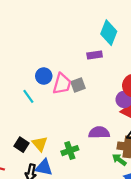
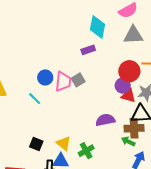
yellow triangle: (40, 144) -> (64, 143), moved
green cross: (70, 151) -> (86, 151), moved

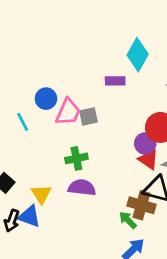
purple semicircle: (105, 120) -> (82, 188), moved
green cross: (86, 151) -> (76, 158), moved

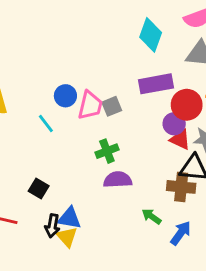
purple rectangle: (115, 81) -> (156, 84), moved, size x1.6
yellow triangle: (41, 194) -> (67, 237), moved
green arrow: (128, 220) -> (152, 216), moved

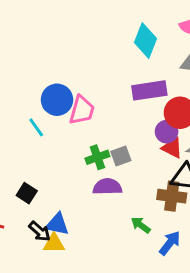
blue circle: (65, 96) -> (57, 100), size x1.4
gray square: (112, 106) -> (121, 156), moved
black arrow: (52, 226) -> (40, 231), turned -60
yellow triangle: (67, 237) -> (54, 243), turned -50

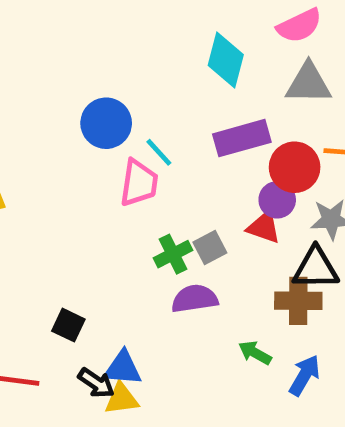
blue circle: (57, 100) -> (106, 123), moved
cyan line: (36, 127) -> (159, 152), moved
red triangle: (172, 148) -> (264, 227), moved

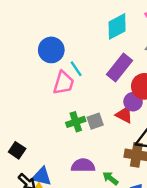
cyan diamond: (226, 60) -> (117, 26), turned 40
purple rectangle: (242, 138) -> (120, 68), turned -44
purple semicircle: (195, 299) -> (83, 165), moved

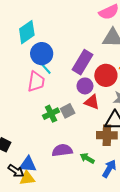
cyan diamond: (117, 26) -> (27, 32), moved
blue circle: (51, 50) -> (42, 54), moved
purple circle: (133, 102) -> (85, 86), moved

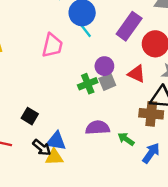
pink trapezoid: (36, 82) -> (52, 45), moved
purple circle: (85, 86) -> (104, 66), moved

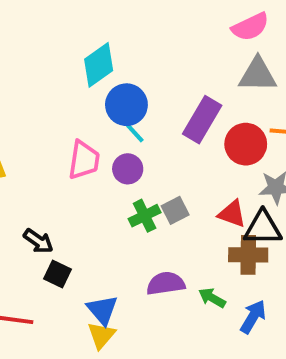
purple circle: (104, 66) -> (128, 169), moved
red triangle: (137, 74) -> (232, 214), moved
blue triangle: (56, 141) -> (102, 310), turned 45
black arrow: (42, 148) -> (38, 241), moved
yellow triangle: (54, 157) -> (101, 335), turned -42

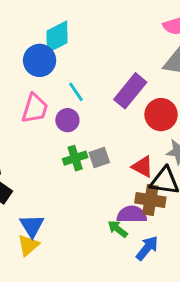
blue circle: (126, 105) -> (40, 60), moved
purple semicircle: (166, 283) -> (132, 214), moved

